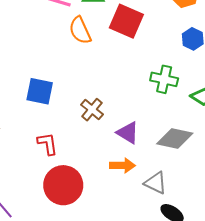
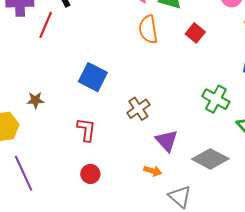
red square: (126, 21) -> (195, 33), size x0.6
orange arrow: (122, 165) -> (153, 171), size x0.7
red circle: (63, 185) -> (90, 174), size x0.5

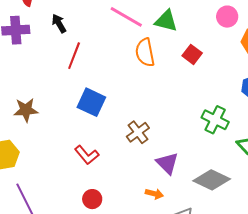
red line: (46, 25) -> (74, 56), moved
brown star: (35, 100) -> (26, 110), moved, size x1.4
red L-shape: (86, 130) -> (87, 155), turned 135

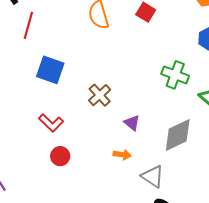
purple triangle: (167, 163) -> (132, 123), size x0.7
gray diamond: (212, 180) -> (178, 135), turned -45
red circle: (92, 199) -> (60, 156), moved

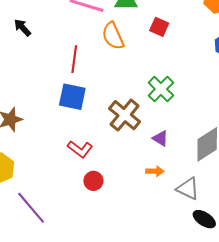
red line: (28, 25) -> (74, 59), moved
green cross: (175, 75) -> (161, 89), moved, turned 32
brown cross: (100, 95) -> (125, 115), size x1.4

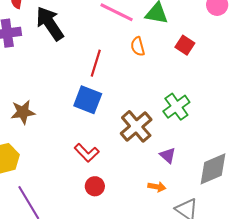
black arrow: (23, 28) -> (50, 24), size x1.8
orange semicircle: (113, 36) -> (138, 46), size x0.7

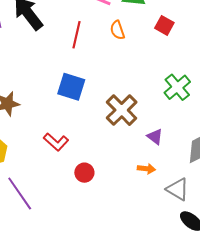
red line: (96, 63) -> (76, 35), moved
green cross: (176, 107) -> (177, 87), moved
red L-shape: (87, 153) -> (56, 142), moved

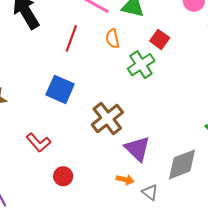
green cross: (177, 87) -> (141, 65), moved
purple triangle: (155, 137) -> (137, 149), size x1.6
gray triangle: (178, 189) -> (150, 192), moved, size x0.7

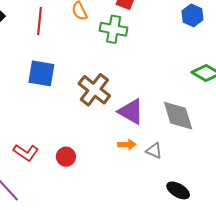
green cross: (141, 65) -> (114, 29), turned -32
red L-shape: (38, 143) -> (26, 153), moved
gray diamond: (182, 164) -> (178, 116), turned -72

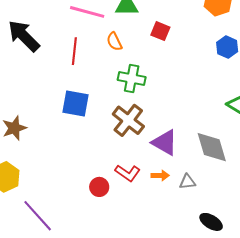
green cross: (114, 29) -> (132, 78), moved
gray triangle: (154, 151) -> (187, 182), turned -30
red L-shape: (26, 153) -> (128, 173), moved

